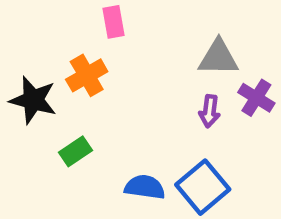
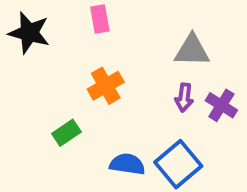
orange cross: (87, 75) -> (106, 86), moved
purple cross: (256, 98) -> (221, 105), moved
black star: (33, 100) -> (29, 33), moved

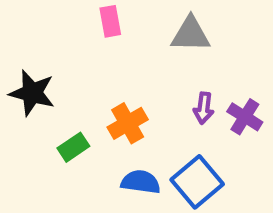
black star: (29, 33) -> (32, 93), moved
gray triangle: (192, 50) -> (191, 34), moved
orange cross: (106, 86) -> (128, 123), moved

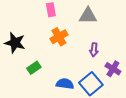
purple cross: (245, 117) -> (113, 69), moved
orange cross: (128, 123) -> (59, 37), moved

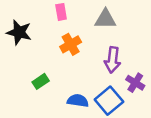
black star: (15, 43) -> (19, 32), moved
purple arrow: (94, 50) -> (113, 60), size x1.5

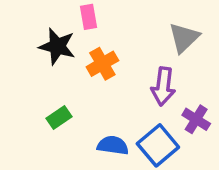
gray triangle: (105, 19) -> (184, 38), moved, turned -45
black star: (19, 32) -> (57, 46), moved

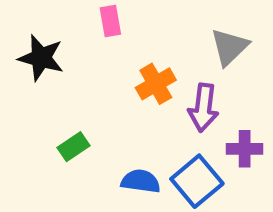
black star: (57, 46) -> (41, 58), moved
orange cross: (102, 64) -> (156, 84), moved
purple cross: (196, 119) -> (245, 149), turned -32

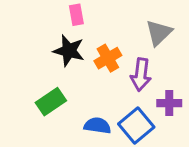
black star: (41, 58) -> (69, 51), moved
green rectangle: (74, 147) -> (51, 102), size x1.4

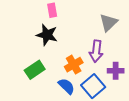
orange cross: (108, 58) -> (74, 65), moved
blue semicircle: (97, 126) -> (66, 86), turned 36

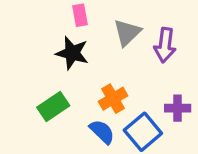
gray triangle: (108, 23) -> (127, 33), moved
purple arrow: (96, 51) -> (165, 45), moved

